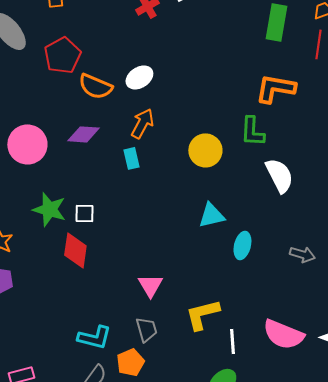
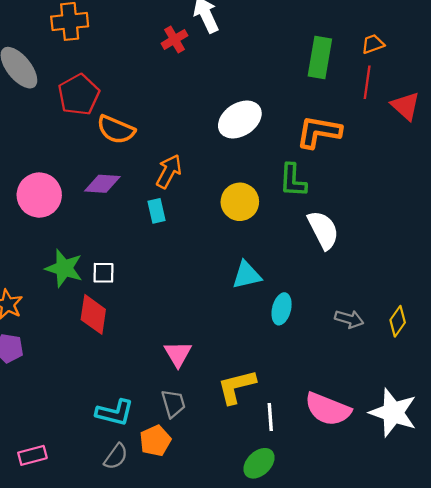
white ellipse: (139, 77) -> (240, 120), moved, size x1.4

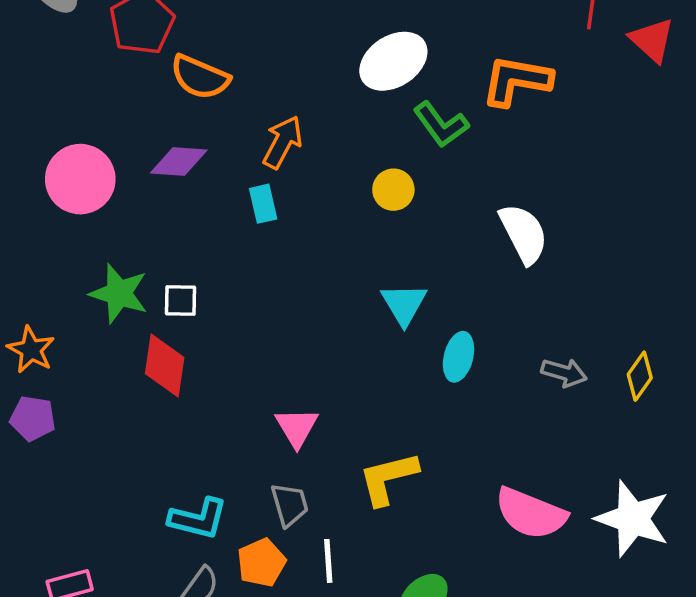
green L-shape: (293, 180) -> (441, 125), moved, turned -39
yellow circle: (240, 202) -> (393, 190), size x0.7
cyan triangle: (247, 275) -> (404, 304), turned -48
white line: (270, 417) -> (328, 561), moved

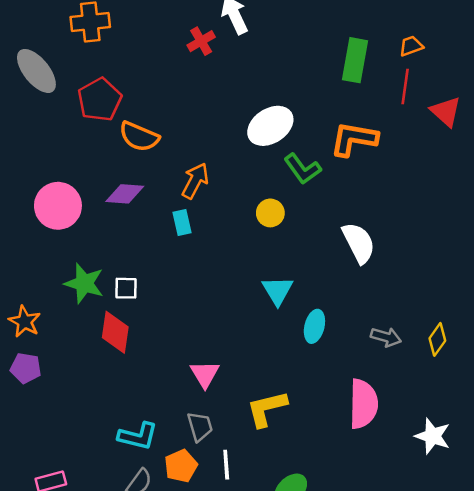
pink semicircle: (531, 513) -> (363, 404), moved, turned -111
white star: (633, 519) -> (433, 436), size x0.7

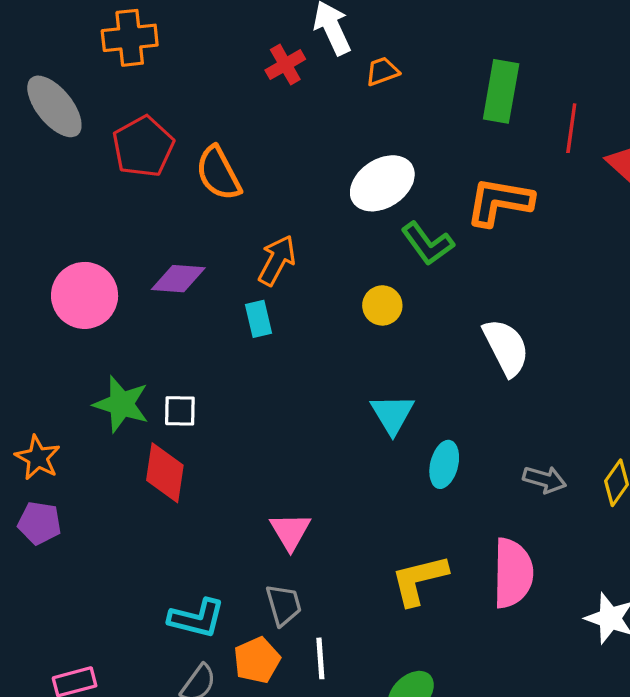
orange trapezoid: (411, 46) -> (382, 71), moved
orange semicircle: (139, 137) -> (218, 173), moved, turned 39
yellow L-shape: (267, 409) -> (419, 580), moved

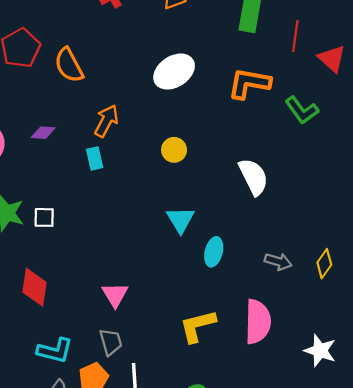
green L-shape: (427, 244) -> (302, 110), moved
purple diamond: (178, 279) -> (43, 133), size x0.7
red diamond: (165, 473) -> (35, 287), moved

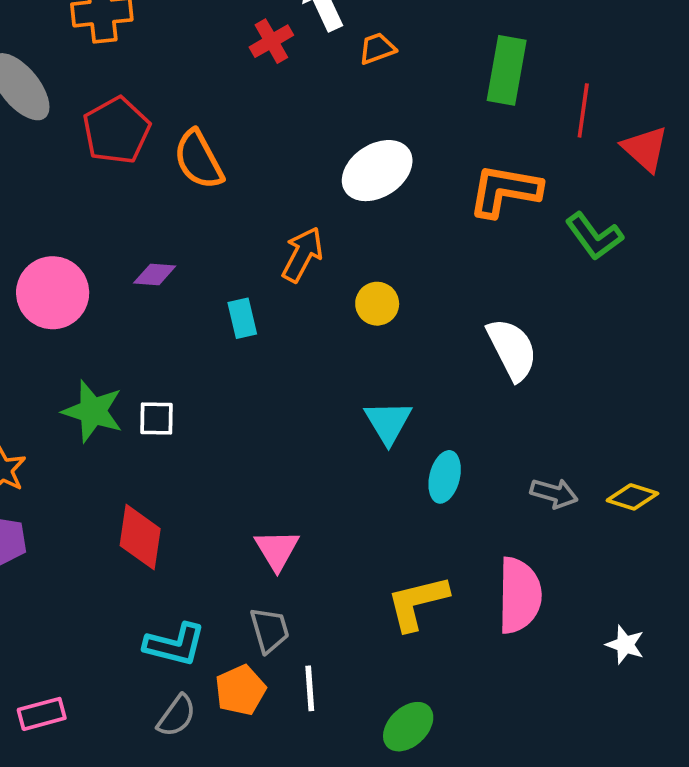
orange arrow: (106, 121) -> (302, 254), moved
yellow diamond: (324, 264) -> (632, 497), turned 72
white star: (320, 351) -> (625, 645), size x0.7

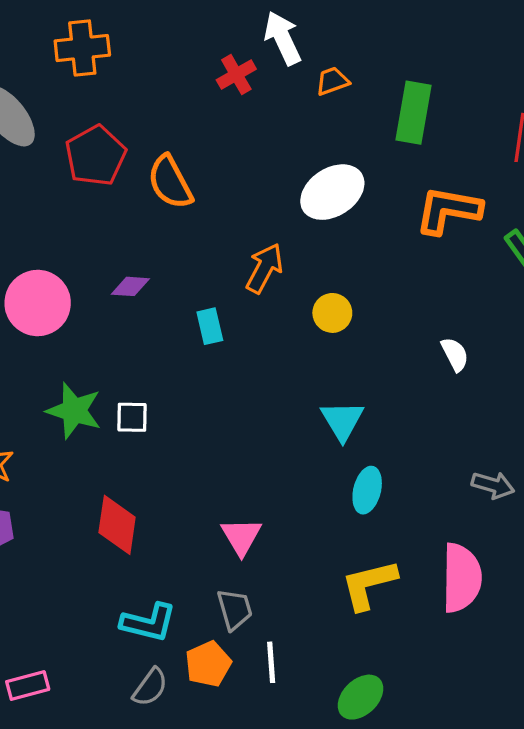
green rectangle: (507, 70) -> (413, 113), moved
white semicircle: (512, 349) -> (455, 354), size x0.6
cyan ellipse: (445, 477) -> (367, 490), moved

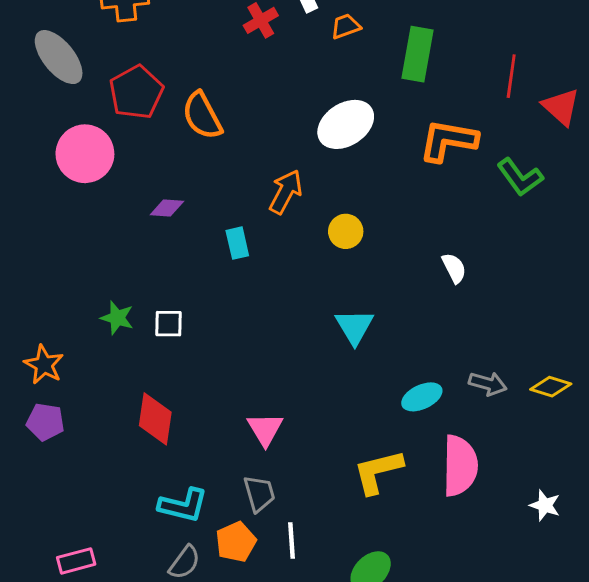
pink circle: (38, 303) -> (85, 154), moved
green star: (74, 411) -> (117, 318), size x0.7
cyan ellipse: (367, 490) -> (422, 397), moved, turned 51

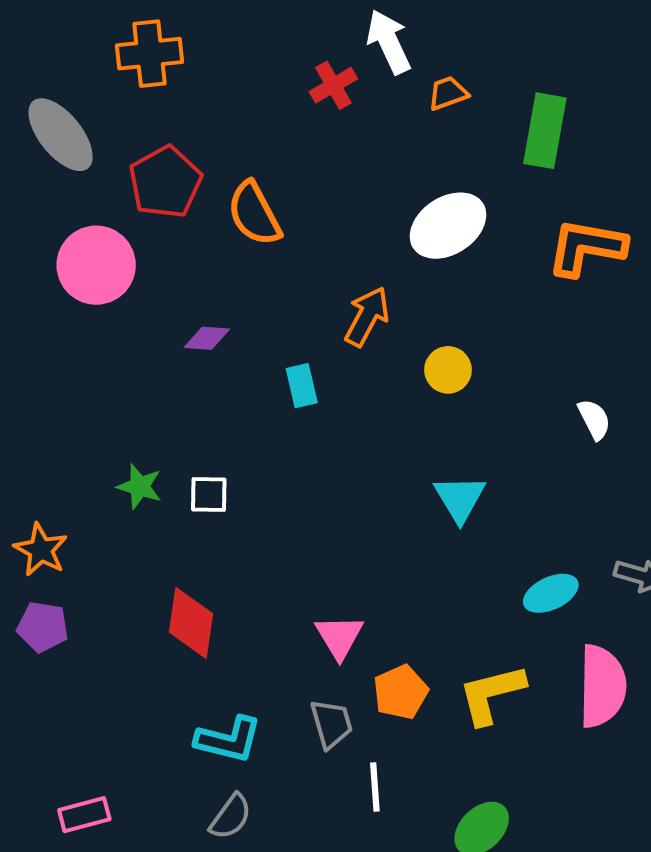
orange pentagon: (236, 542) -> (401, 692), moved

